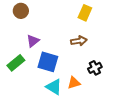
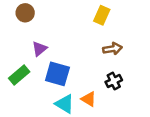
brown arrow: (79, 41) -> (113, 49), moved
orange triangle: (74, 83) -> (89, 99), turned 48

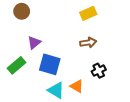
yellow rectangle: (102, 15) -> (88, 13), turned 42
brown arrow: (113, 49) -> (88, 43), moved

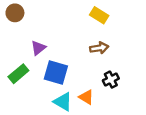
brown circle: (22, 11) -> (15, 13), moved
yellow rectangle: (88, 13) -> (99, 15), turned 56

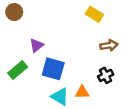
brown arrow: (99, 48) -> (109, 45), moved
orange triangle: (86, 97) -> (82, 92), turned -32

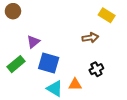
yellow rectangle: (94, 14) -> (107, 15), moved
brown arrow: (109, 45) -> (90, 38), moved

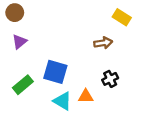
purple triangle: (33, 42) -> (19, 42), moved
green rectangle: (16, 64) -> (23, 85), moved

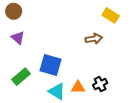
purple triangle: (19, 42) -> (18, 38), turned -40
black cross: (110, 79) -> (100, 84), moved

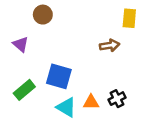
brown circle: (14, 11) -> (43, 15), moved
yellow rectangle: (111, 15) -> (129, 18), turned 63

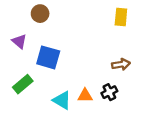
brown arrow: (110, 45) -> (121, 64), moved
blue square: (59, 76) -> (48, 57), moved

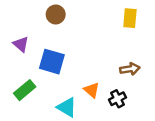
brown circle: (40, 14) -> (56, 14), moved
orange triangle: (85, 96) -> (92, 90), moved, turned 42

